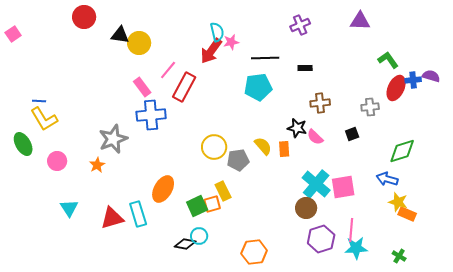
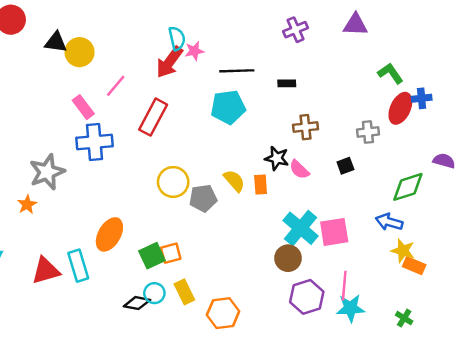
purple cross: (300, 25) -> (296, 30), moved
purple semicircle: (431, 76) -> (444, 161), moved
red rectangle: (184, 87) -> (153, 117), moved
yellow rectangle: (223, 191) -> (184, 292), moved

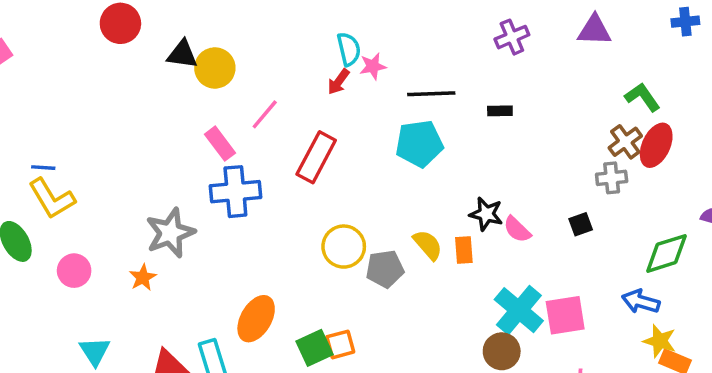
red arrow: (169, 62) -> (339, 82), size x0.6
blue cross: (422, 98) -> (685, 22), moved
brown cross: (305, 127) -> (625, 142), moved, turned -30

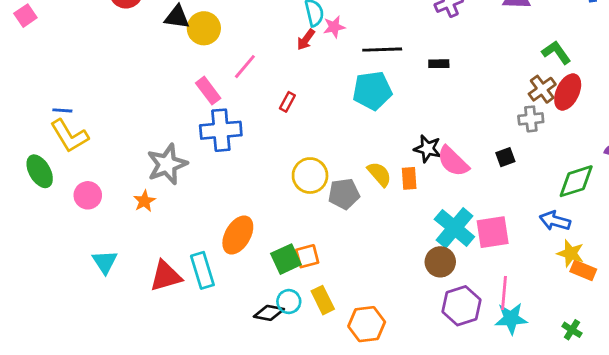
red rectangle: (316, 157) -> (287, 102), size x0.5
pink semicircle: (517, 229) -> (453, 161), size x1.4

